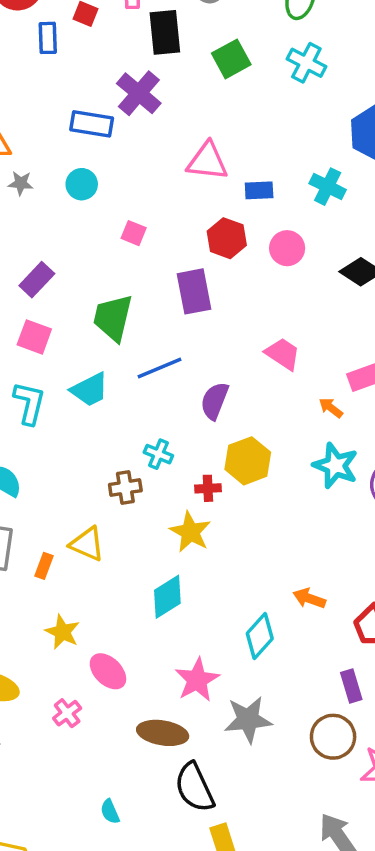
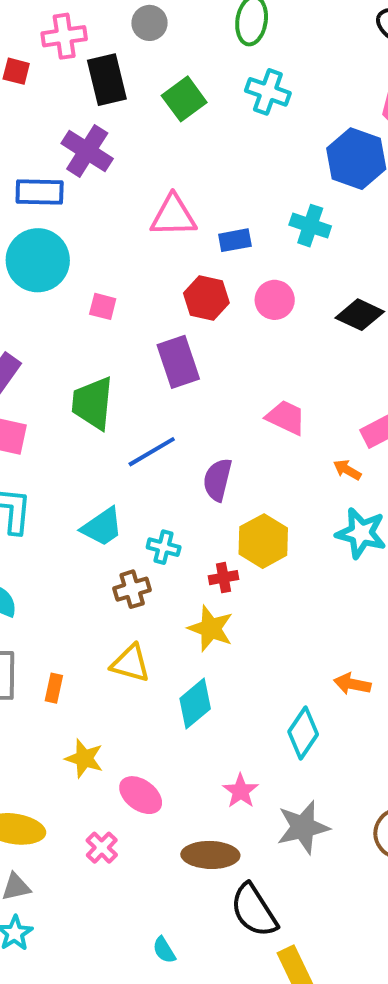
cyan circle: (82, 184) -> (38, 260), size x1.8
cyan trapezoid: (90, 390) -> (102, 527), moved
yellow triangle: (87, 544) -> (131, 663), moved
pink star: (197, 680) -> (241, 791), size x0.7

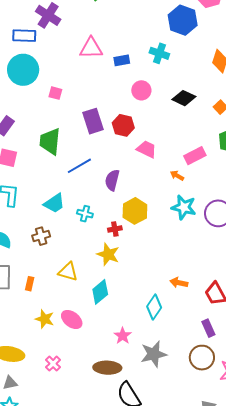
red hexagon: (206, 298) -> (123, 125), moved
brown cross: (132, 589) -> (41, 236), moved
pink ellipse: (141, 795) -> (72, 319), moved

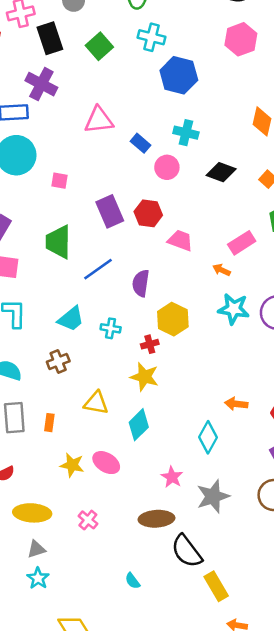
blue hexagon: (183, 20) -> (179, 75), moved
cyan cross: (159, 53) -> (186, 133), moved
blue rectangle: (122, 60) -> (140, 143), moved, turned 56

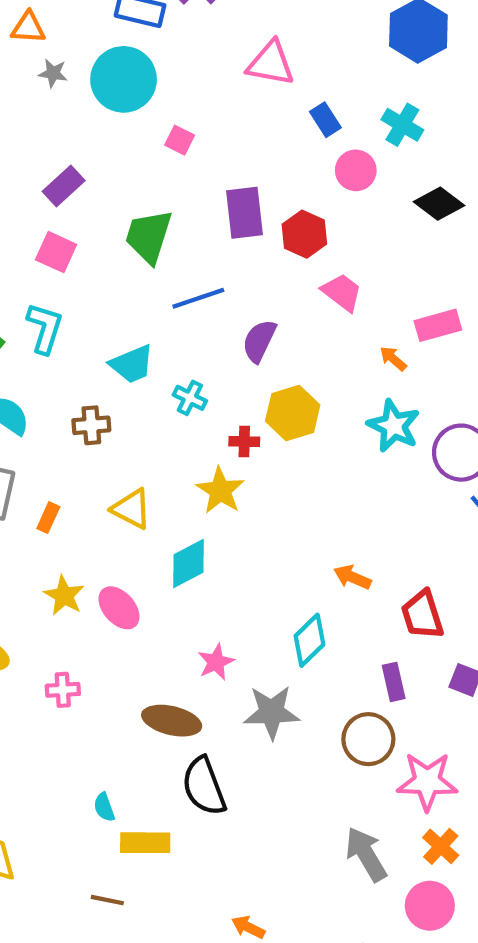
cyan diamond: (208, 437) -> (309, 640), moved
pink cross: (88, 520) -> (63, 690), turned 30
yellow rectangle: (216, 586) -> (145, 843), moved, turned -76

